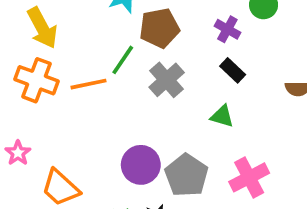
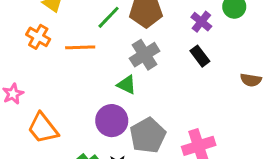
green line: (123, 60) -> (109, 17), moved
orange cross: (37, 80) -> (38, 37), size x0.7
green triangle: (222, 116) -> (127, 85), moved

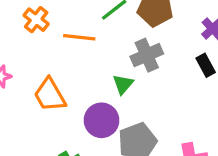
green triangle: (127, 85) -> (123, 84), turned 36
orange trapezoid: (43, 128) -> (50, 95), moved

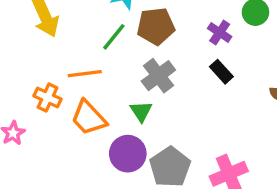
orange cross: (36, 20) -> (47, 97), moved
orange trapezoid: (50, 95) -> (89, 118), moved

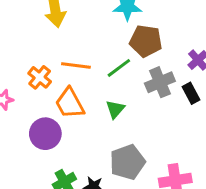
green line: (114, 37) -> (119, 68), moved
gray cross: (158, 76) -> (160, 82), moved
purple circle: (128, 154) -> (45, 134), moved

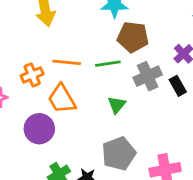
green line: (119, 68) -> (108, 64), turned 30
orange cross: (40, 77) -> (32, 75), turned 30
green triangle: (115, 109) -> (117, 105), moved

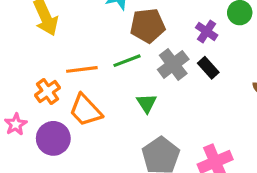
purple circle: (39, 129) -> (53, 138), moved

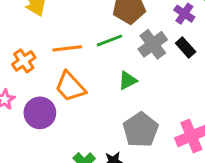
orange cross: (48, 91) -> (24, 61), moved
green triangle: (147, 103) -> (128, 80), turned 36

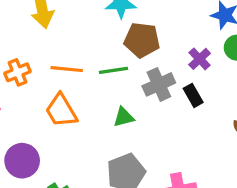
purple circle: (40, 113) -> (22, 161), moved

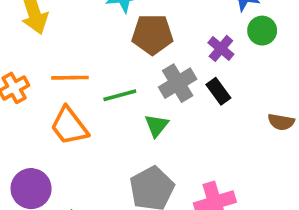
green line: (114, 70) -> (120, 95), moved
green triangle: (124, 117) -> (157, 126), moved, turned -30

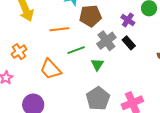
orange line: (70, 78) -> (59, 29), moved

